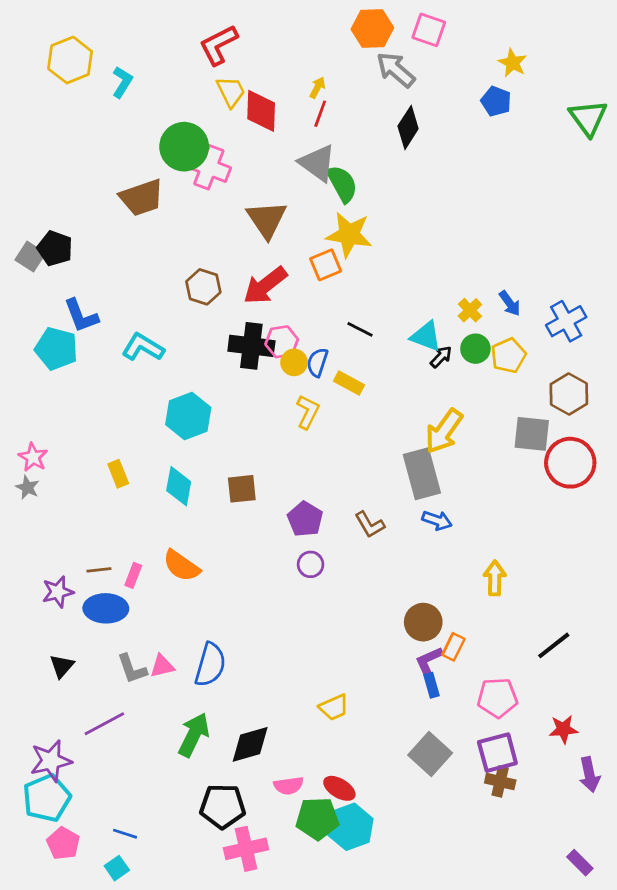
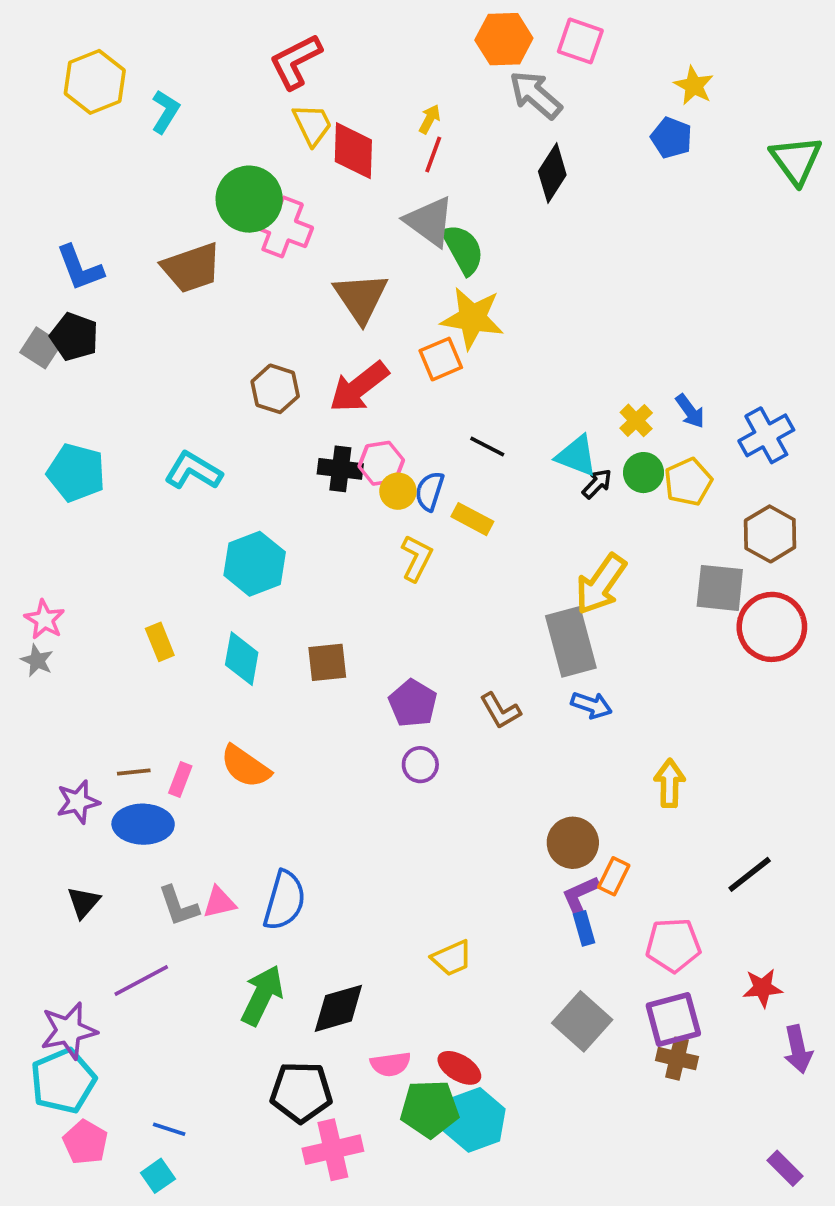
blue L-shape: (81, 316) -> (80, 268), moved
black cross: (251, 346) -> (340, 469), size x0.7

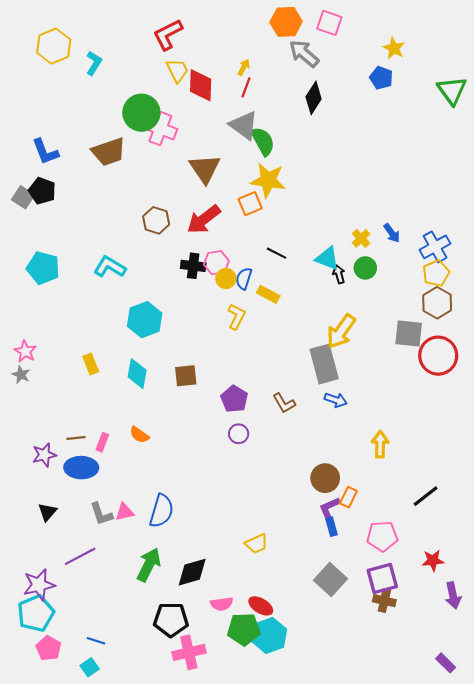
yellow pentagon: (688, 482) -> (436, 273), moved
black arrow: (597, 484) -> (339, 274), turned -60
orange semicircle: (245, 766) -> (139, 435), size x0.7

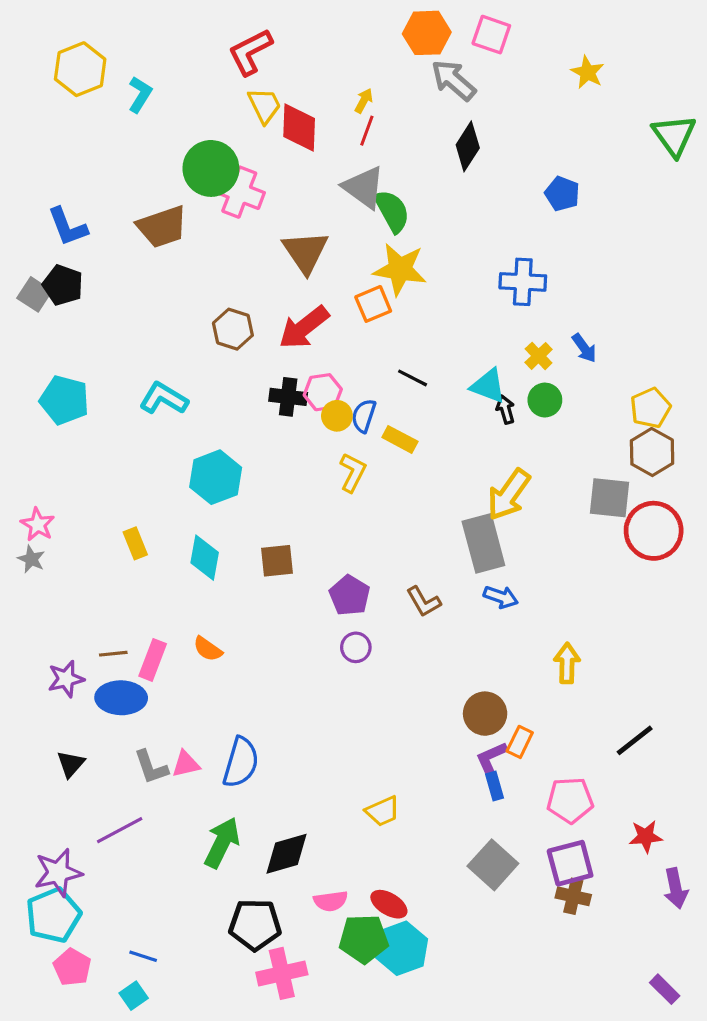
blue pentagon: (381, 78) -> (562, 194), moved
blue cross: (435, 247) -> (523, 282), moved, turned 32
pink rectangle: (102, 442) -> (153, 660), size x1.4

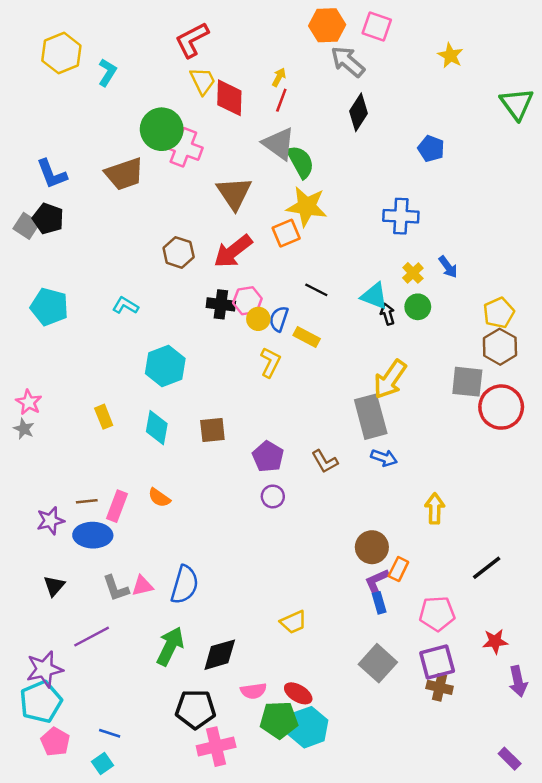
cyan L-shape: (164, 398) -> (125, 306), size x0.7

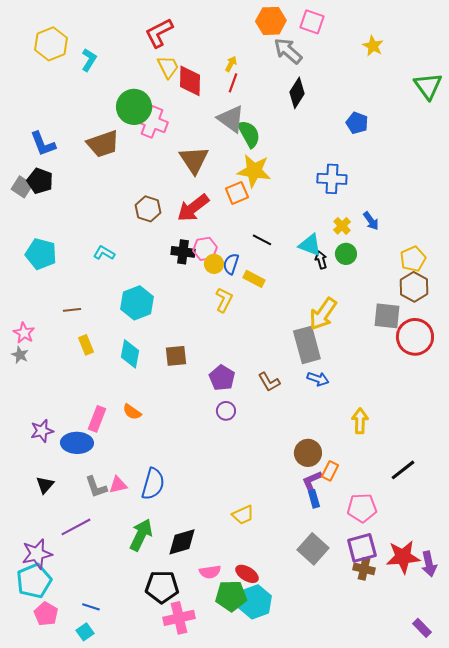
brown line: (87, 501) -> (72, 310), moved
red star: (495, 641) -> (403, 557), moved, size x1.6

